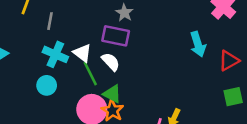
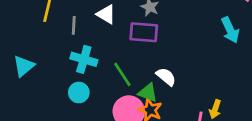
white triangle: (82, 53) -> (106, 14), moved
white semicircle: (111, 62) -> (166, 77), moved

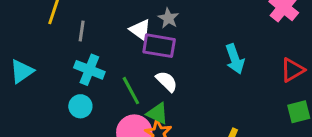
white triangle: (106, 14) -> (140, 30), moved
cyan arrow: (230, 30) -> (235, 59), moved
white semicircle: (166, 77) -> (167, 81), moved

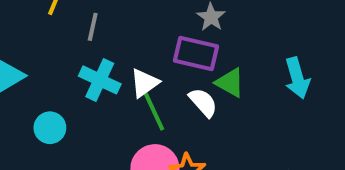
white triangle: (140, 30) -> (144, 83), moved, turned 45
cyan circle: (80, 106) -> (50, 128), moved
green triangle: (157, 113) -> (230, 83), moved

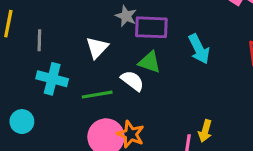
purple rectangle: (196, 53) -> (151, 27), moved
white triangle: (144, 83) -> (97, 48), moved
green line: (154, 112) -> (97, 95), turned -64

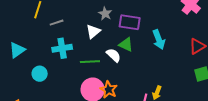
gray star: (126, 16) -> (105, 14), moved
gray line: (39, 40) -> (57, 23), turned 64
cyan cross: (52, 79) -> (62, 48), turned -30

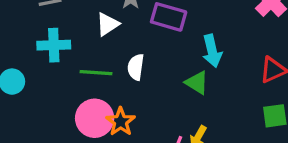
green triangle: (126, 44) -> (197, 83), moved
white semicircle: (114, 55) -> (136, 67), turned -133

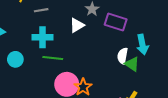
white semicircle: (136, 67) -> (123, 56), moved
green line: (96, 73) -> (53, 58), moved

